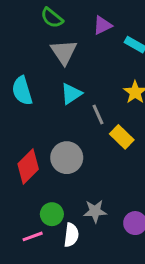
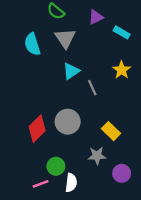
cyan semicircle: (22, 91) -> (32, 44), moved
yellow rectangle: (122, 137) -> (111, 131), moved
gray star: (95, 211) -> (97, 156), moved

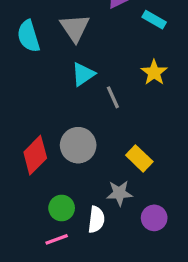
white semicircle: (71, 183) -> (96, 220), moved
pink line: (41, 184) -> (57, 239), moved

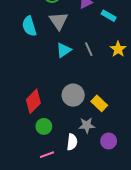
yellow star: (154, 72) -> (118, 49), moved
gray line: (113, 97) -> (89, 49), moved
gray circle: (78, 145) -> (73, 95), moved
green circle: (62, 208) -> (44, 126), moved

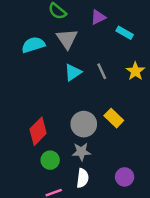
cyan semicircle: (29, 26) -> (33, 45), turned 90
yellow rectangle: (99, 103) -> (114, 118), moved
gray star: (87, 125) -> (81, 152), moved

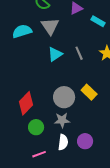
purple circle: (125, 177) -> (85, 141), moved

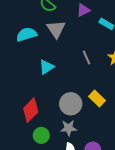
cyan triangle: (55, 54) -> (46, 67), moved

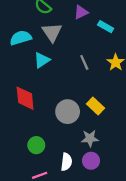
cyan triangle: (46, 67) -> (42, 60), moved
red diamond: (31, 110) -> (25, 98), moved, turned -50
gray star: (69, 128) -> (90, 138), moved

